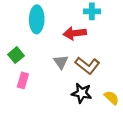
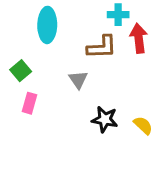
red arrow: (75, 33) -> (139, 38), moved, turned 90
brown L-shape: (87, 65) -> (102, 47), moved, turned -40

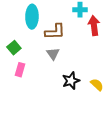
brown L-shape: (102, 47) -> (55, 32), moved
black star: (105, 119) -> (71, 81), turned -30

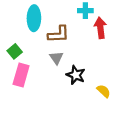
pink rectangle: (20, 70) -> (21, 75), size x1.5
black star: (71, 81) -> (76, 75), moved, turned -30

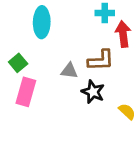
brown L-shape: (59, 34) -> (101, 60), moved
gray triangle: (56, 58) -> (69, 71), turned -48

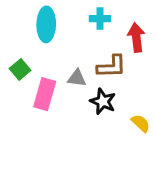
cyan cross: (105, 13) -> (100, 19), moved
pink rectangle: (26, 92) -> (45, 94), moved

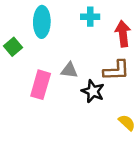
brown L-shape: (112, 67) -> (116, 70), moved
green square: (20, 69) -> (13, 47), moved
yellow semicircle: (141, 123) -> (127, 123), moved

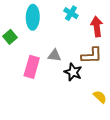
cyan cross: (90, 17) -> (71, 13), turned 32

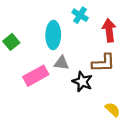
cyan ellipse: (33, 17) -> (53, 35), moved
pink rectangle: (32, 67) -> (36, 76), turned 45

